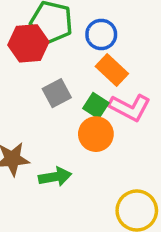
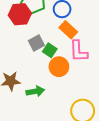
green square: (96, 106) -> (50, 50), moved
pink L-shape: (130, 107) -> (78, 51), turned 60

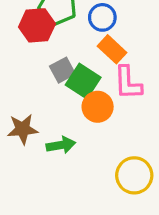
green square: (50, 50) -> (83, 81), size x1.5

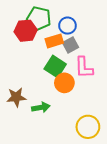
orange rectangle: (112, 49) -> (54, 41), moved, turned -60
gray square: (62, 70) -> (71, 45), moved

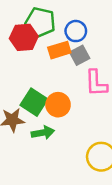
green square: (55, 66) -> (34, 102), moved
orange circle: (64, 83) -> (58, 105), moved

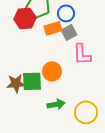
green square: (34, 102) -> (32, 81), moved, turned -35
green arrow: (43, 133) -> (56, 104), moved

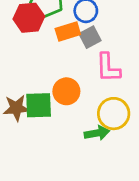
green arrow: (56, 104) -> (97, 133), moved
yellow circle: (86, 112) -> (114, 114), moved

